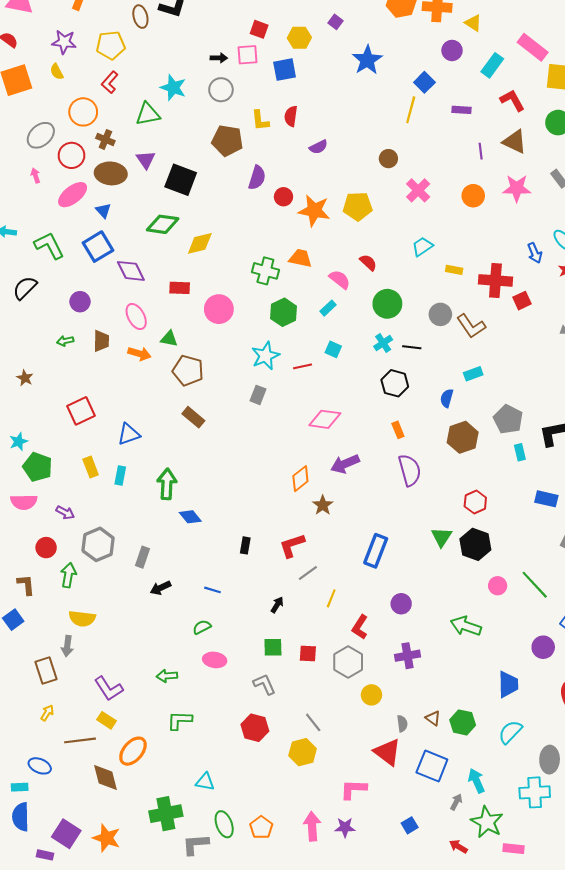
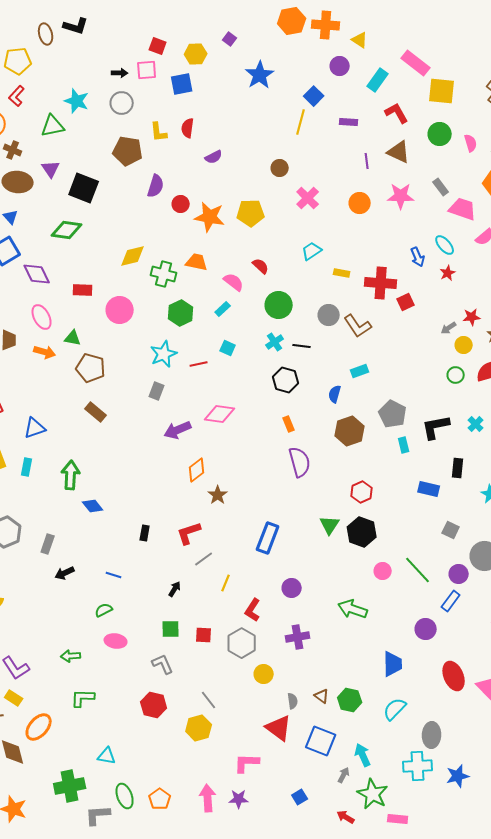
yellow diamond: (200, 243) -> (133, 256), moved
purple arrow: (345, 464) -> (178, 430), moved

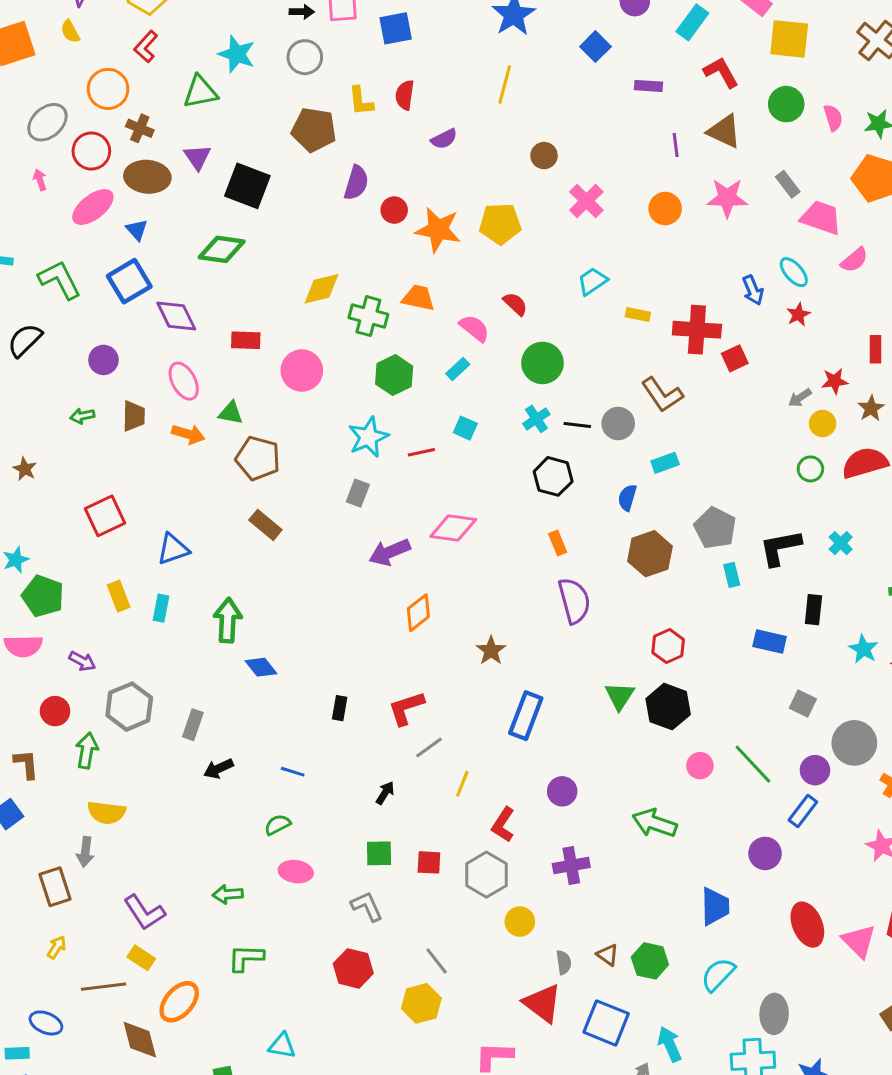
yellow line: (301, 122) -> (505, 84), moved
gray circle: (329, 315) -> (618, 423), moved
brown star: (218, 495) -> (491, 651), moved

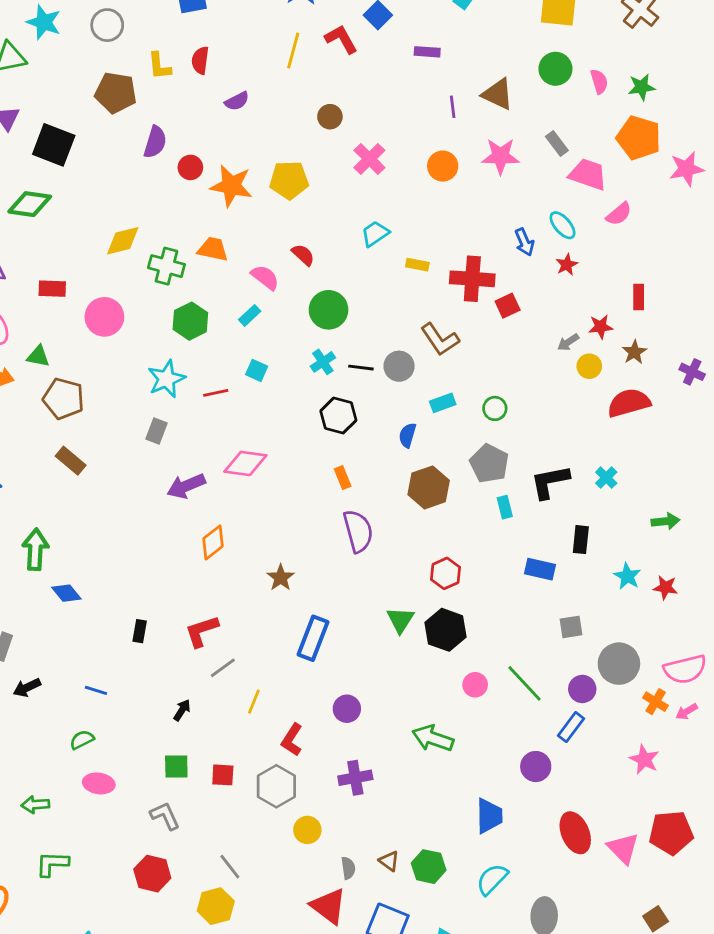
red L-shape: (721, 72) -> (341, 39), moved
green circle: (810, 469) -> (495, 408), moved
gray square: (803, 704) -> (571, 627), turned -35

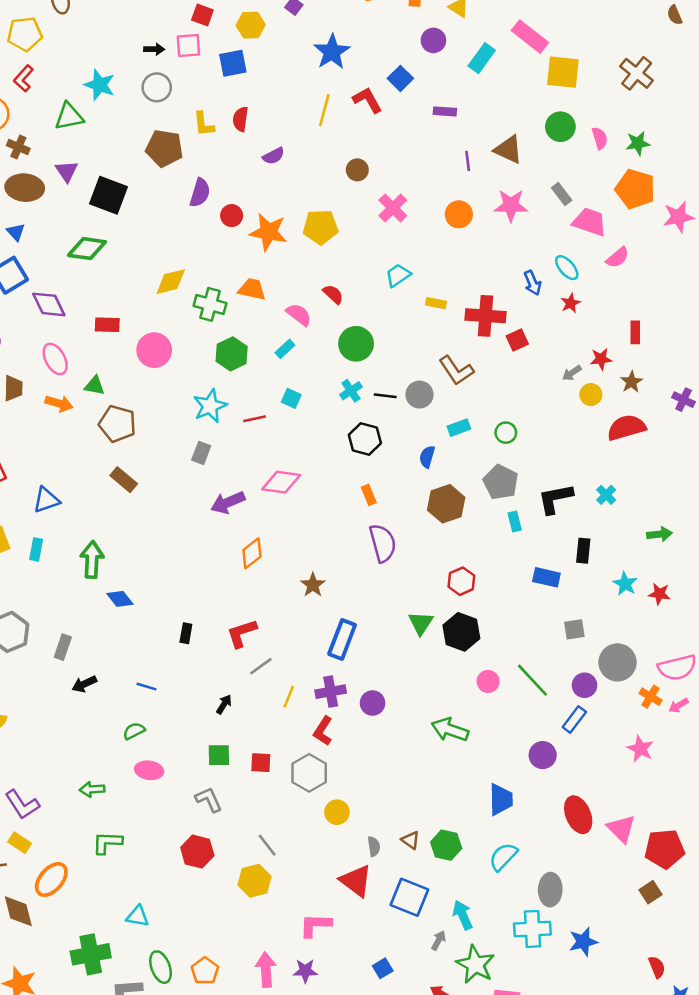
purple cross: (355, 778) -> (331, 692), moved
red pentagon: (671, 833) -> (664, 849), moved

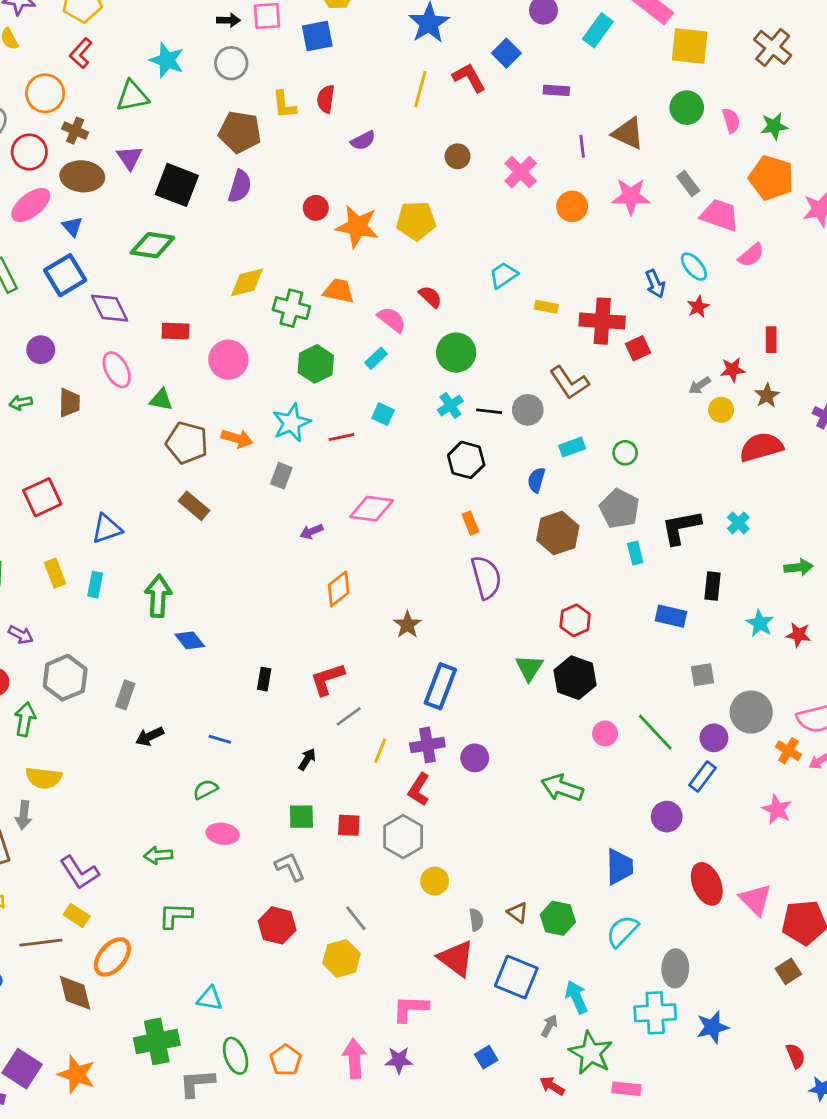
purple semicircle: (200, 193) -> (240, 186), moved
pink cross: (393, 208) -> (521, 172), moved
orange arrow: (59, 403) -> (237, 438), moved
purple arrow: (228, 502) -> (311, 532), size x0.6

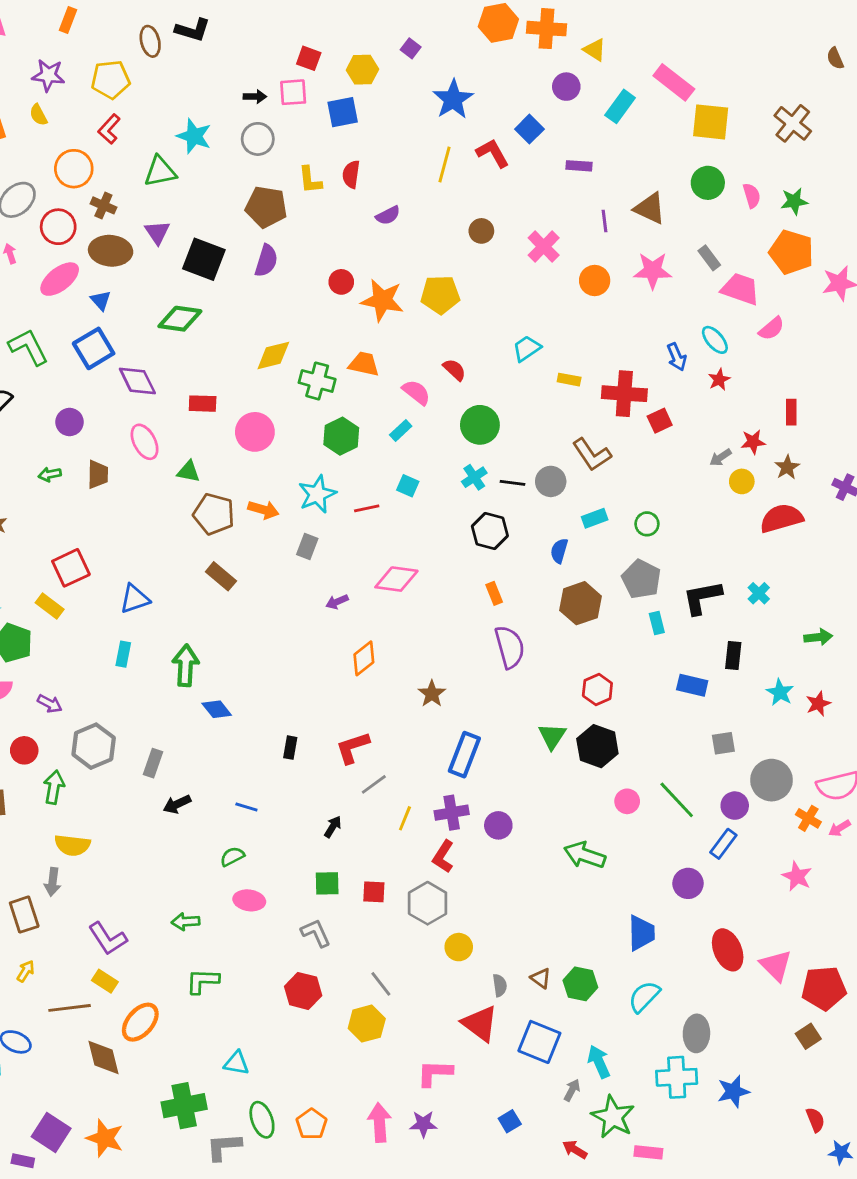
yellow rectangle: (55, 573) -> (50, 606), moved, turned -32
red star: (798, 635) -> (818, 704), turned -30

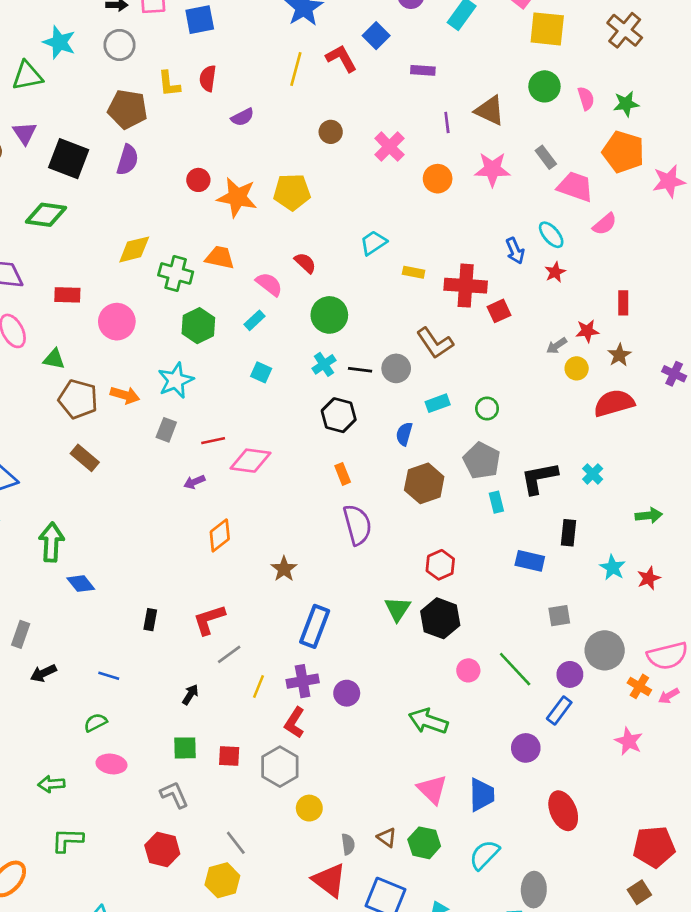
red line: (367, 508) -> (213, 441), moved
pink triangle: (776, 965) -> (432, 789), moved

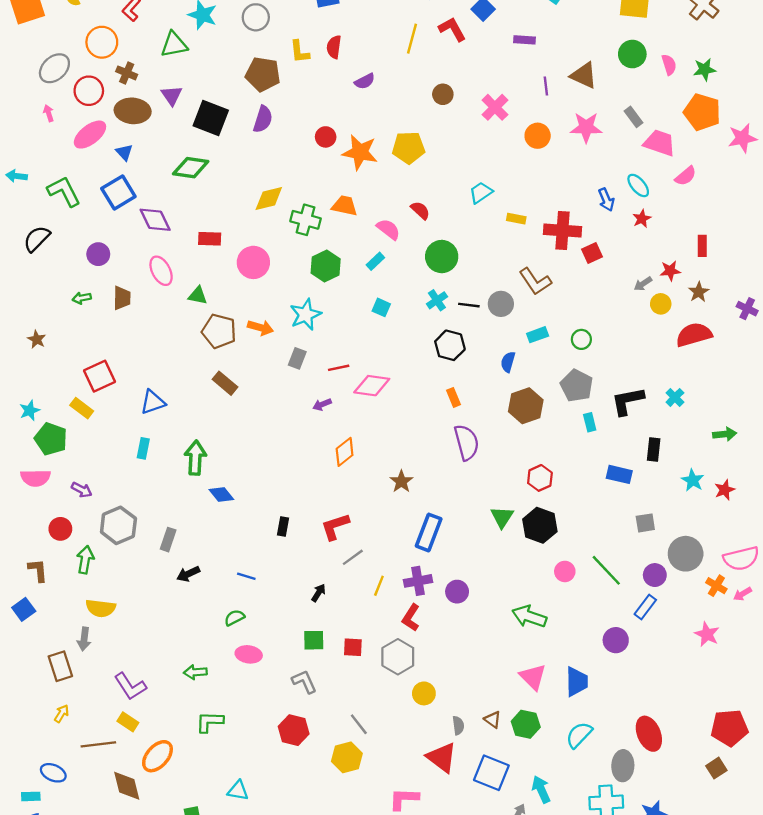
red ellipse: (563, 811) -> (649, 734), moved

